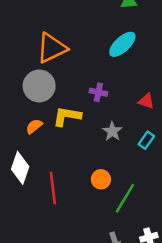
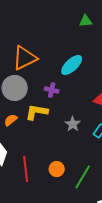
cyan ellipse: (122, 44) -> (72, 65), moved
purple cross: (98, 92) -> (52, 90), moved
orange circle: (101, 179) -> (57, 169), moved

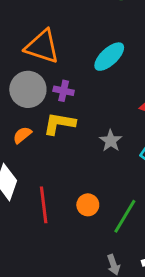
orange triangle: (25, 58) -> (42, 47), turned 44
purple cross: (52, 90) -> (64, 91), moved

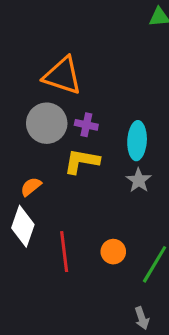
cyan ellipse: (109, 57) -> (137, 141), moved, turned -44
orange semicircle: (22, 135) -> (31, 187), moved

